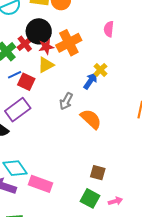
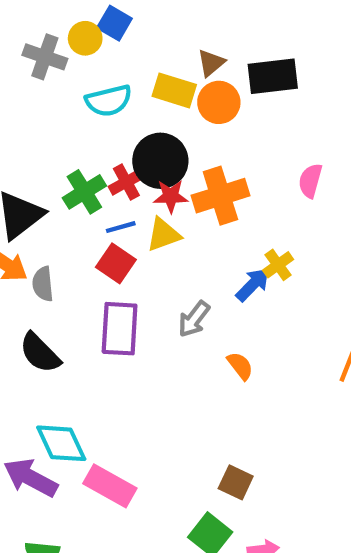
blue line: (15, 75) -> (121, 227), moved
purple rectangle: (18, 110) -> (120, 329), moved, turned -60
orange semicircle: (91, 119) -> (240, 366), size x0.6

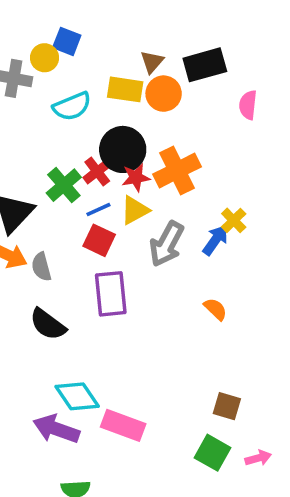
pink semicircle: (310, 181) -> (248, 105), moved
gray arrow: (194, 319) -> (167, 244), moved, size x1.4

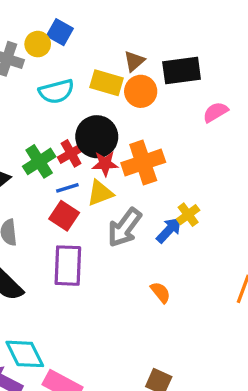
pink semicircle: (248, 105) -> (215, 112), turned 45

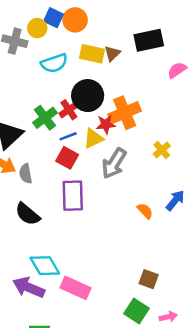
brown triangle: (134, 61) -> (112, 53), moved
orange circle: (141, 91) -> (75, 20), moved
red star: (105, 164) -> (106, 124), moved
blue arrow: (169, 230) -> (175, 200), moved

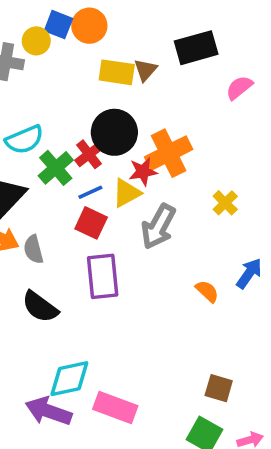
cyan semicircle: (54, 63) -> (24, 140), moved
cyan diamond: (45, 266) -> (69, 379), turned -68

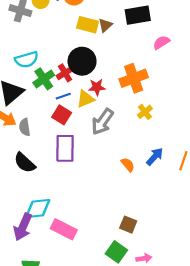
orange cross: (169, 153) -> (134, 78), moved
purple arrow: (49, 411) -> (23, 227), turned -92

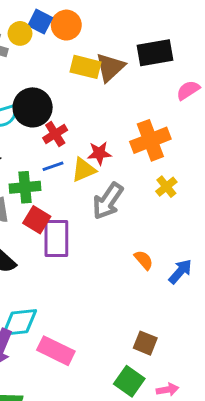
brown triangle: (105, 25) -> (110, 67), size x1.5
black circle: (82, 61) -> (33, 107), moved
green cross: (44, 79) -> (25, 187), moved, turned 30
red square: (62, 115) -> (37, 220), moved
blue arrow: (155, 157) -> (180, 271), moved

